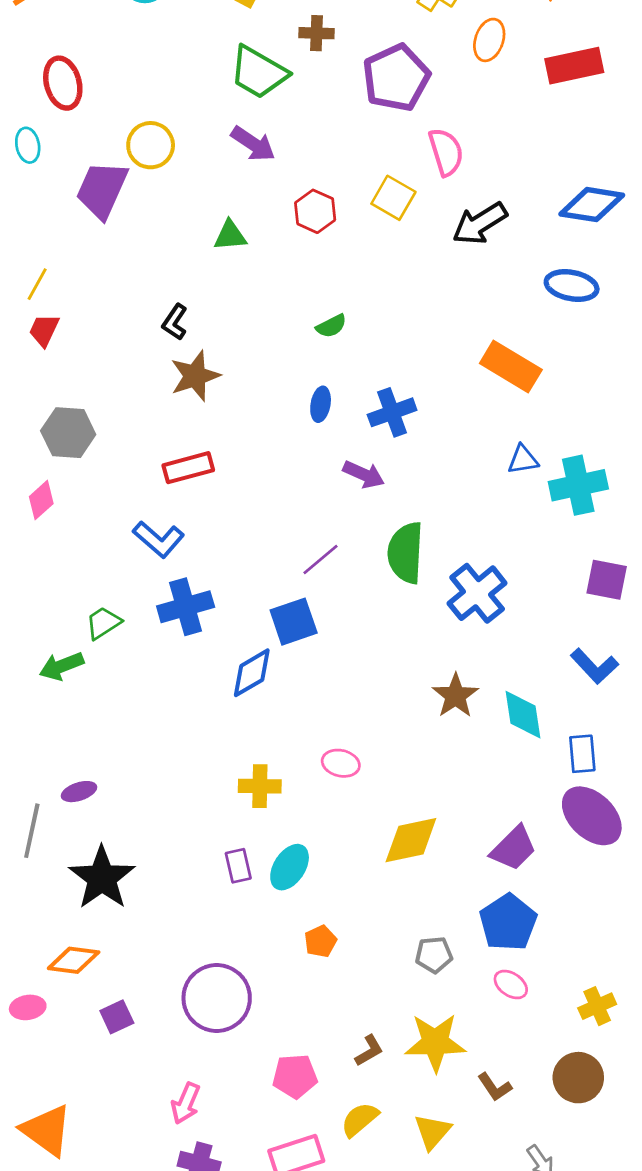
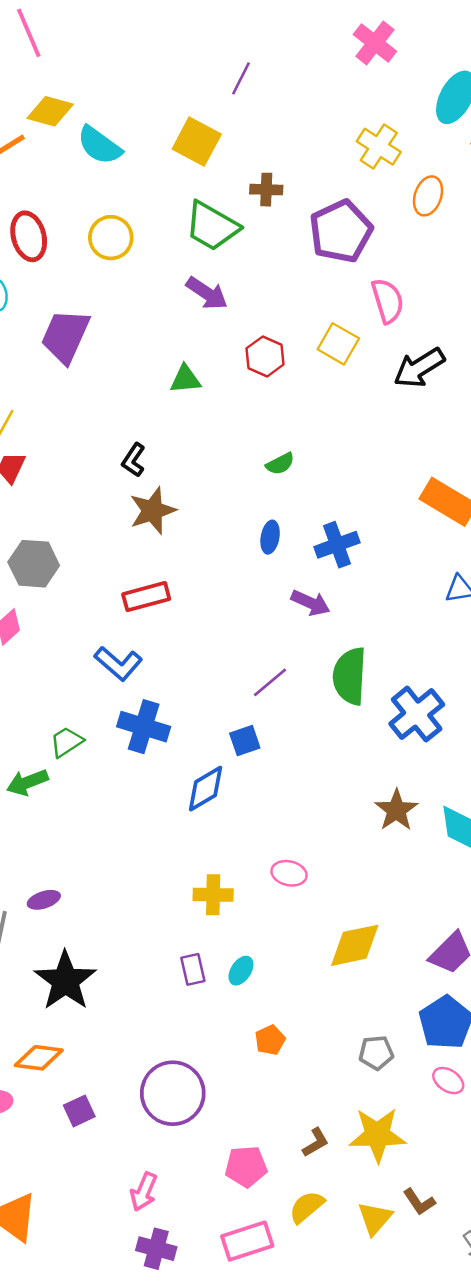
yellow circle: (151, 145) -> (111, 238), moved
blue cross: (186, 607) -> (144, 727), turned 33
blue square: (294, 622) -> (245, 741), size x0.7
cyan ellipse: (290, 867) -> (241, 971), size x0.7
brown L-shape: (495, 1087) -> (419, 1202), moved

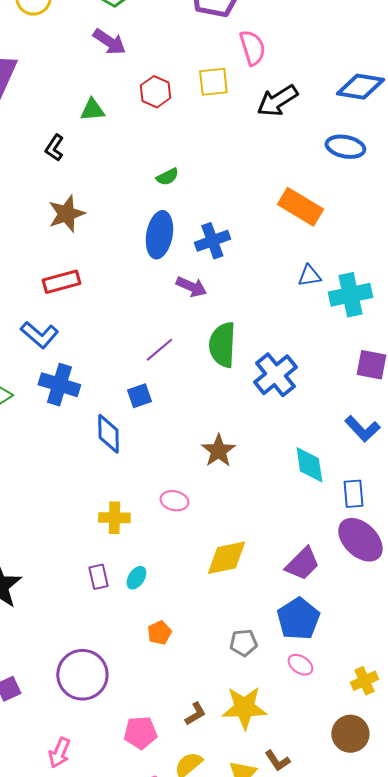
yellow square: (338, 344) -> (213, 82), turned -36
black L-shape: (134, 460) -> (54, 148), moved
blue ellipse: (270, 537) -> (159, 235), size x1.8
blue diamond: (206, 789) -> (108, 434), turned -60
brown star: (396, 810) -> (218, 451), moved

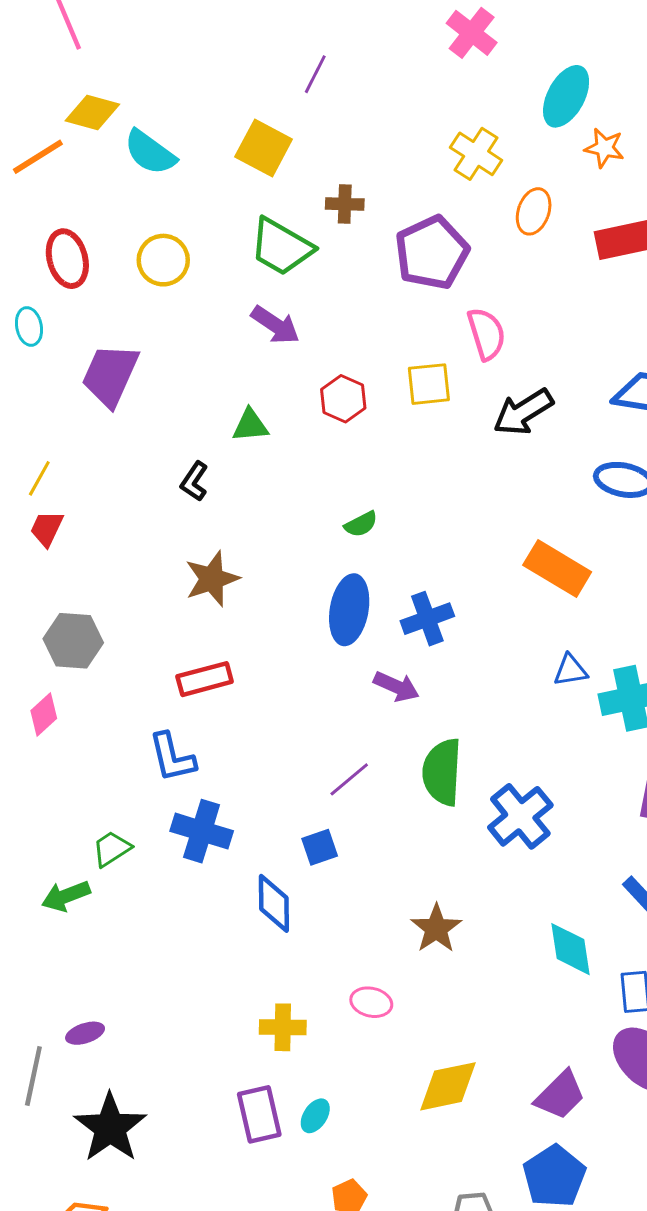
blue L-shape: (39, 335) -> (172, 757), turned 36
purple rectangle: (98, 577) -> (259, 1114), size x1.5

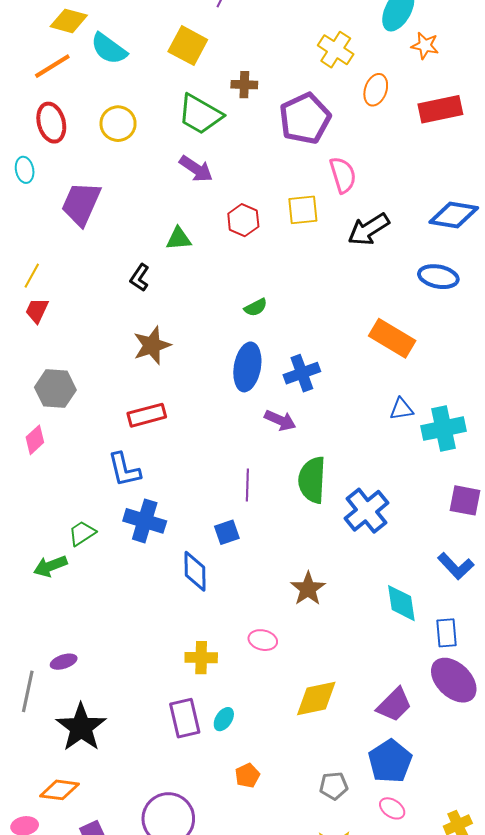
orange line: (38, 157) -> (52, 66), moved
purple line: (349, 779) -> (247, 485), turned -48

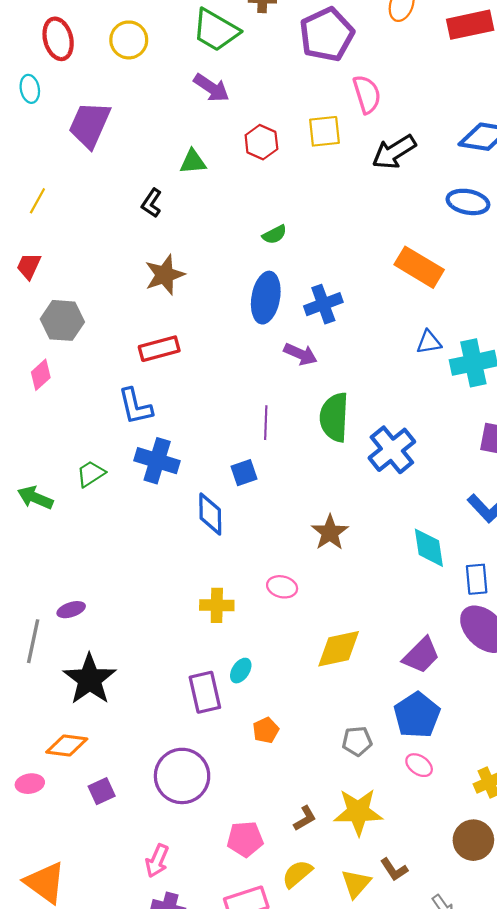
red trapezoid: (37, 310) -> (29, 266), moved
green arrow: (50, 566) -> (35, 498), moved, turned 44
purple rectangle: (185, 718) -> (205, 692), moved

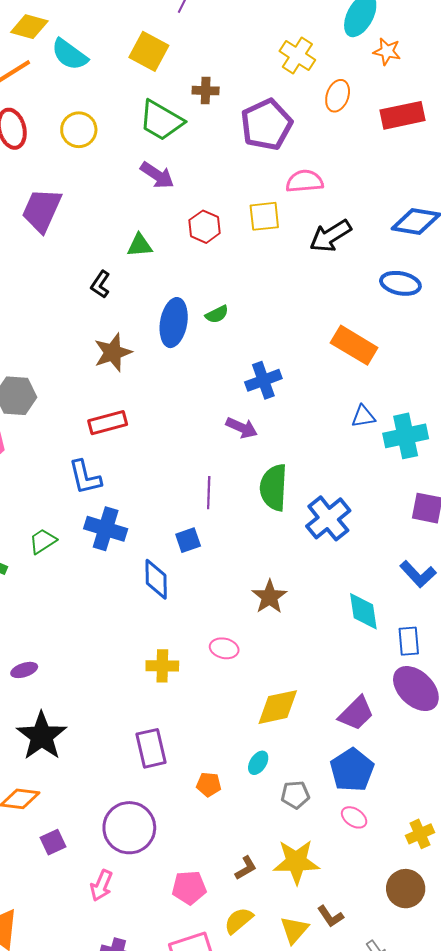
pink semicircle: (367, 94) -> (305, 181), turned -78
blue ellipse: (266, 298) -> (174, 323), moved
cyan ellipse: (241, 671) -> (258, 763), moved
orange pentagon: (266, 730) -> (209, 784), turned 30
pink arrow: (157, 861) -> (101, 885), moved

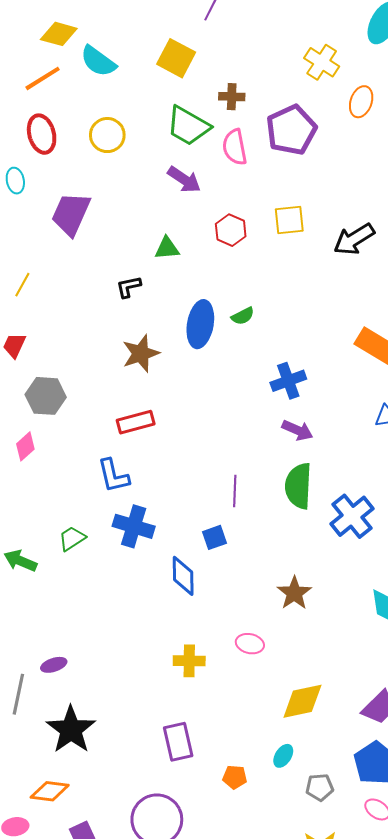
pink semicircle: (305, 181) -> (235, 147), moved, turned -96
black L-shape: (100, 284) -> (129, 287), turned 44
purple arrow: (242, 428) -> (297, 430), moved

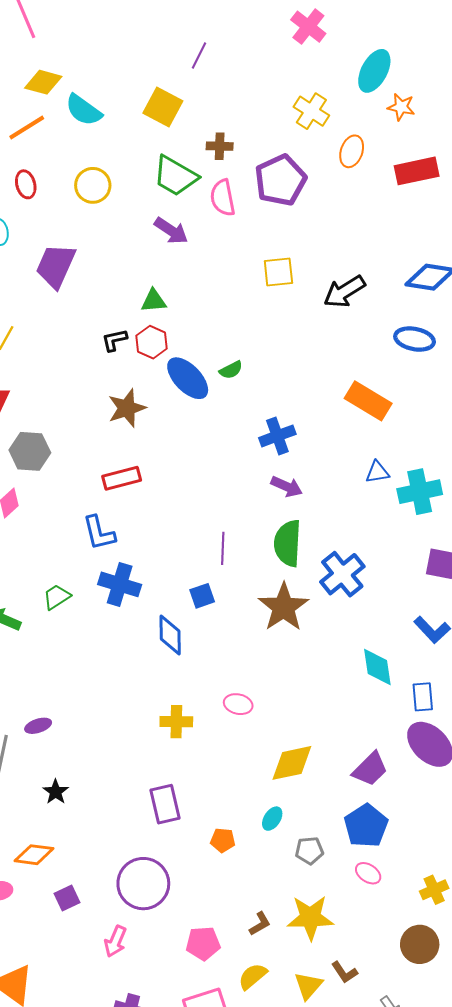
red ellipse: (42, 134) -> (26, 184), size x0.7
red hexagon: (231, 230) -> (152, 342), moved
blue ellipse: (200, 324) -> (188, 378), turned -54
brown star: (294, 593) -> (284, 607), moved, size x1.4
black star: (71, 730) -> (56, 792), size x0.5

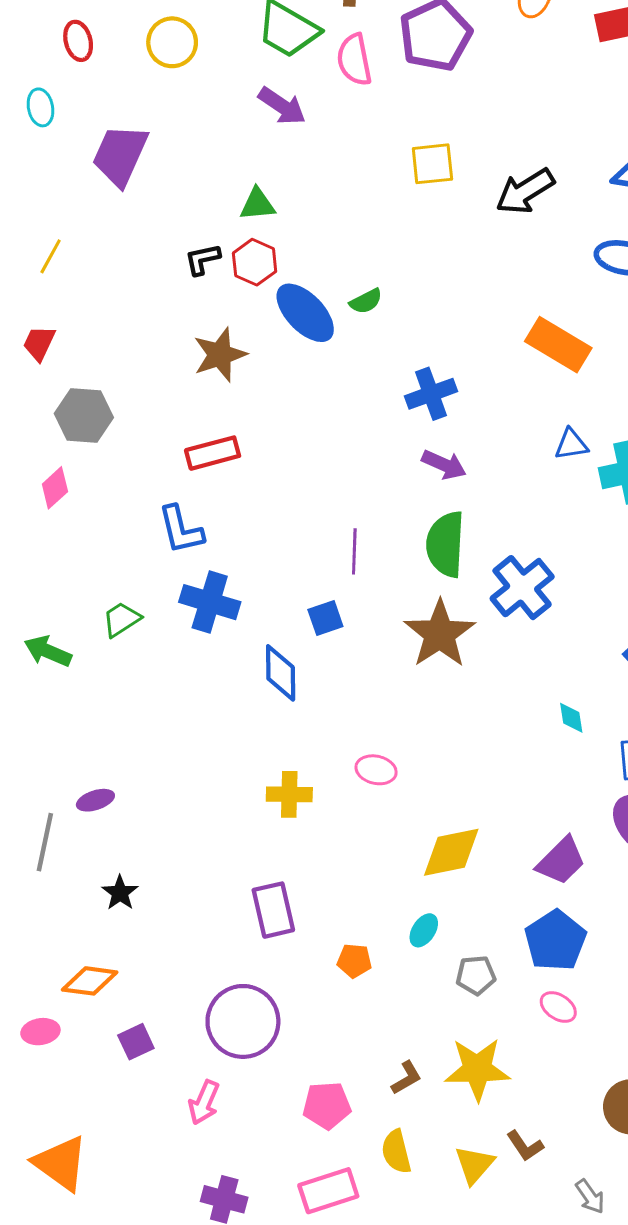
cyan diamond: (377, 667) -> (571, 718), size x0.6
yellow semicircle: (253, 976) -> (396, 1152), turned -64

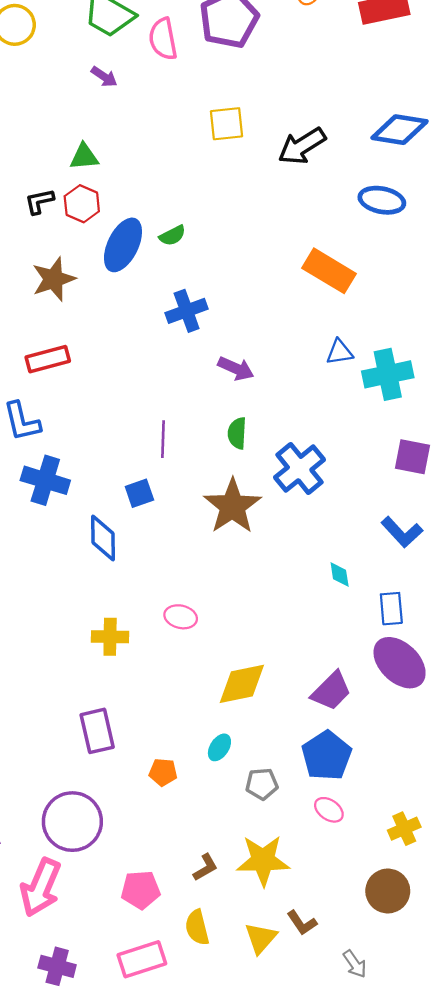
purple arrow: (282, 106) -> (104, 77), size x0.7
blue ellipse: (305, 313) -> (123, 245), turned 70
blue cross: (431, 394) -> (187, 311), moved
green semicircle: (445, 544) -> (237, 433), size x0.6
pink arrow: (204, 1102) -> (41, 887), size x1.6

